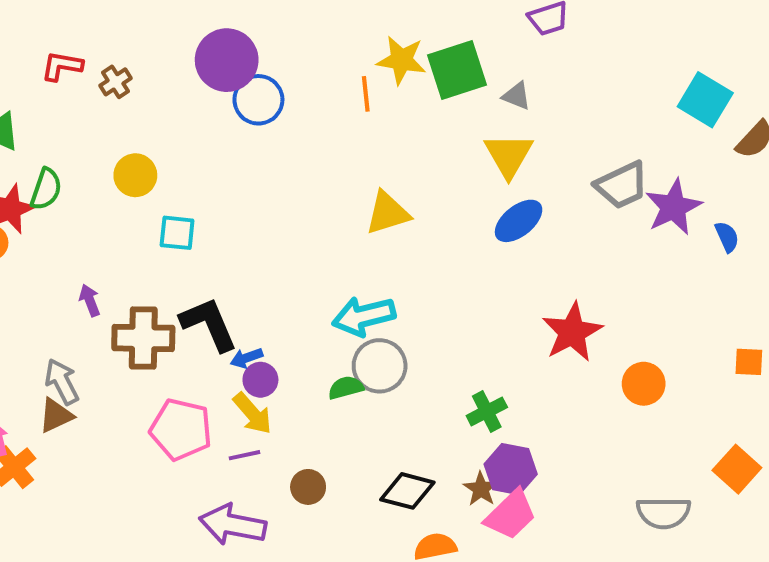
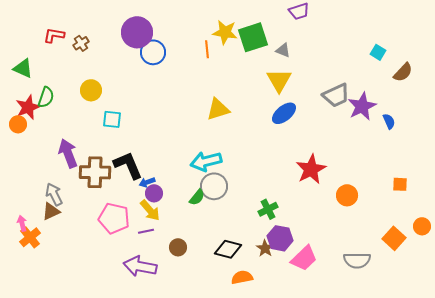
cyan square: (705, 100) -> (378, 52), size x0.6
purple arrow: (90, 300) -> (68, 153), size x1.8
green semicircle: (346, 388) -> (197, 197), turned 144
pink trapezoid: (511, 515) -> (304, 258), moved

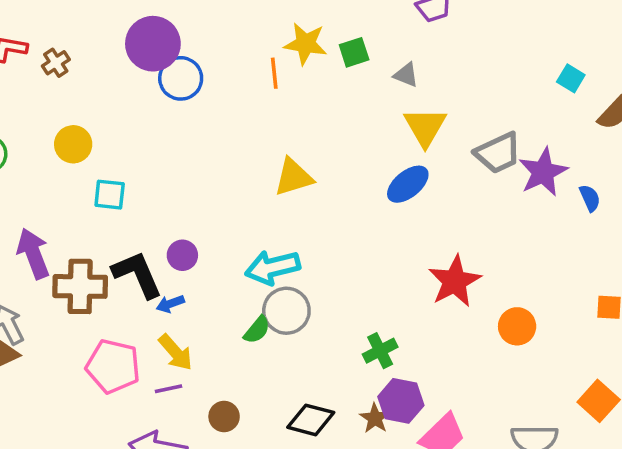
green square: (253, 37) -> (354, 52), size x0.6
yellow triangle: (279, 80) -> (425, 127), moved
purple circle: (154, 193) -> (182, 255), moved

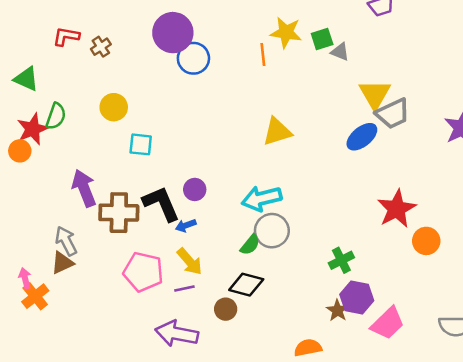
gray triangle: (406, 75) -> (340, 52), moved
gray trapezoid: (498, 153) -> (393, 114), moved
orange circle: (517, 326) -> (426, 241), moved
black diamond: (311, 420) -> (246, 285), moved

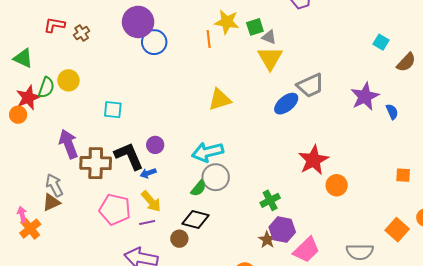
yellow triangle: (375, 94) -> (270, 58), moved
yellow circle: (114, 107) -> (68, 80), moved

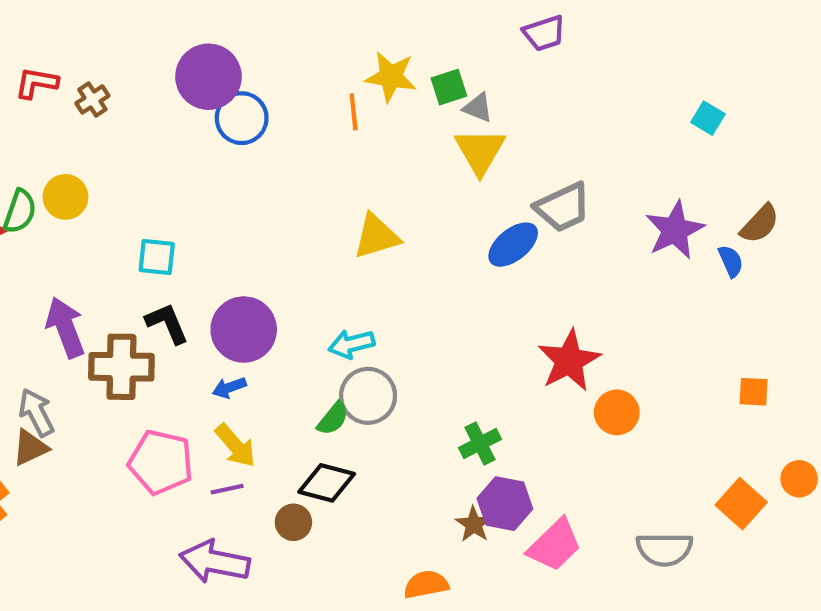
brown semicircle: (406, 62) -> (760, 224), moved
purple circle: (155, 145) -> (244, 330), size x1.8
cyan arrow: (208, 152) -> (351, 344), size x0.7
black L-shape: (129, 156) -> (167, 323), moved, size x0.7

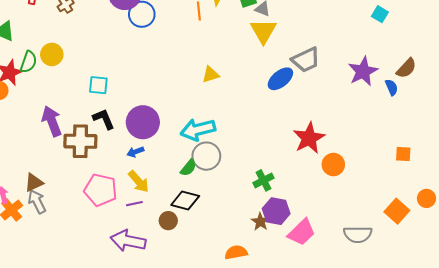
yellow triangle: (376, 236) -> (211, 75), size x0.7
cyan arrow: (351, 344) -> (198, 130), size x1.5
gray arrow: (36, 412) -> (37, 202), moved

